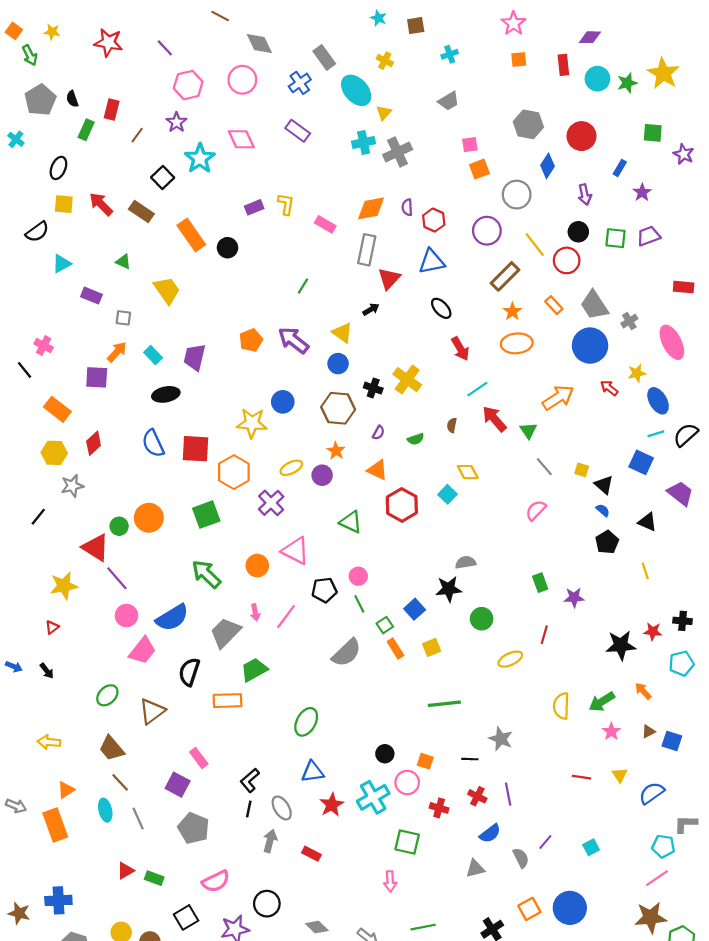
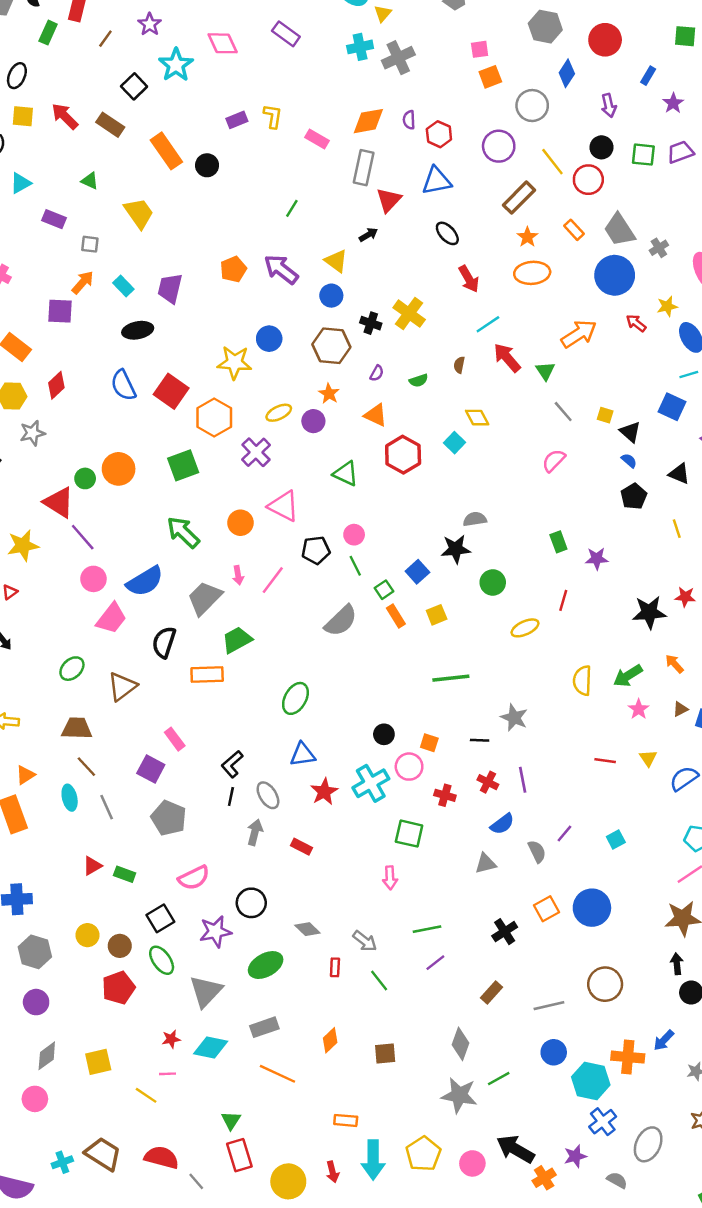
red square: (196, 449) -> (171, 391), turned 32
brown trapezoid: (112, 748) -> (77, 728), turned 132

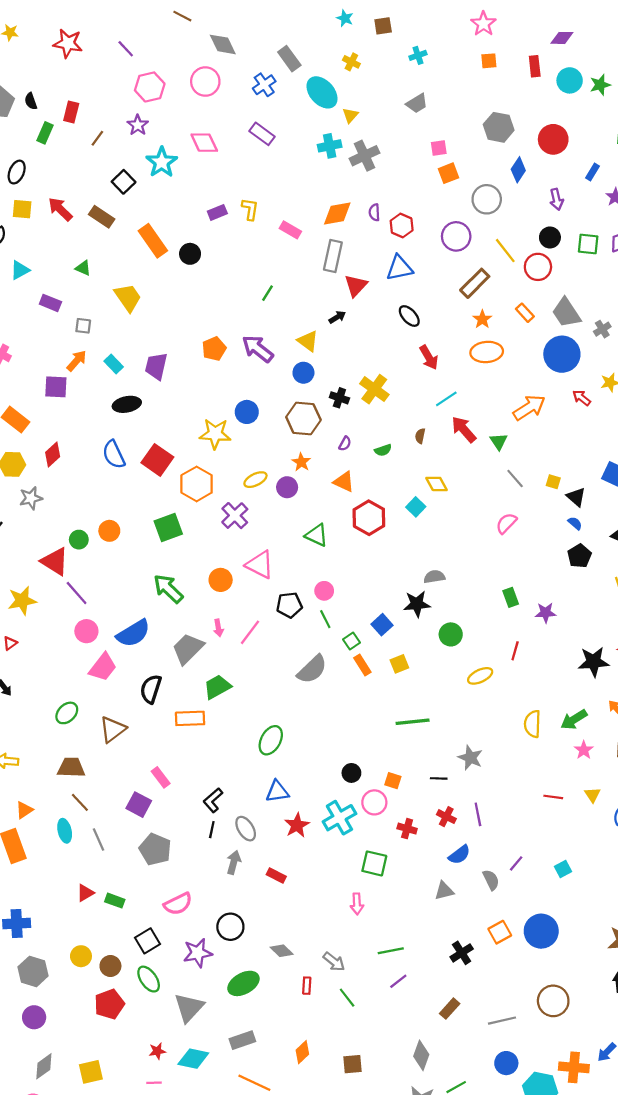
orange circle: (119, 469) -> (109, 531), size x0.7

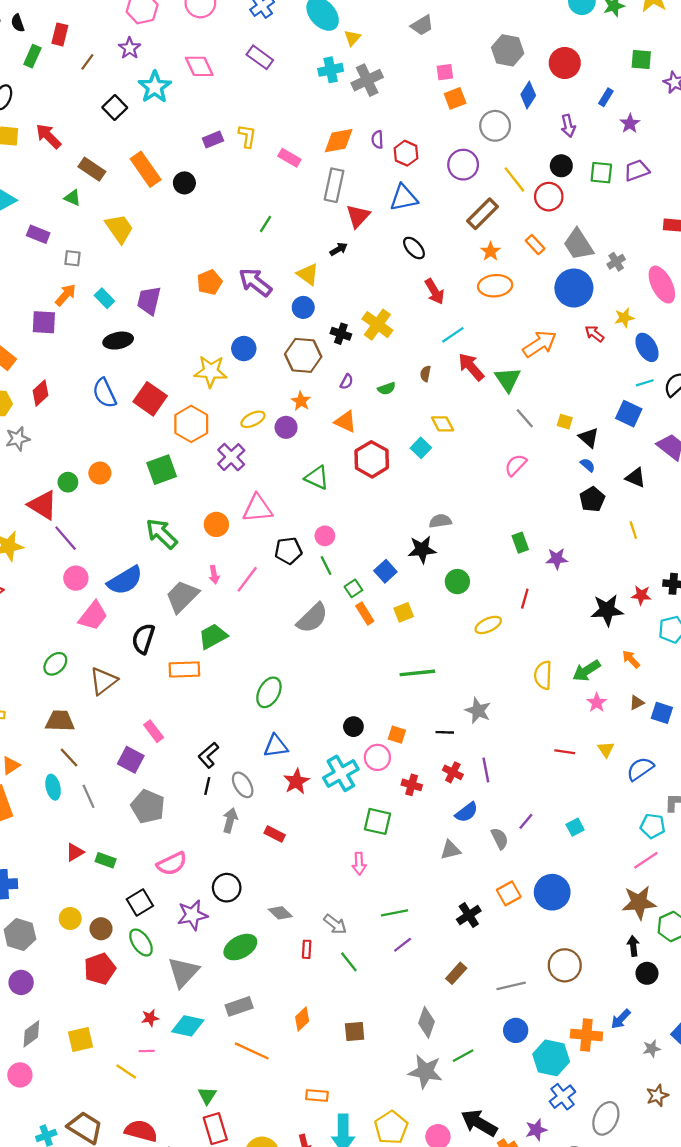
brown rectangle: (102, 217) -> (92, 169), moved
green triangle: (499, 441) -> (508, 379), size x1.4
pink triangle: (260, 565) -> (257, 508), turned -32

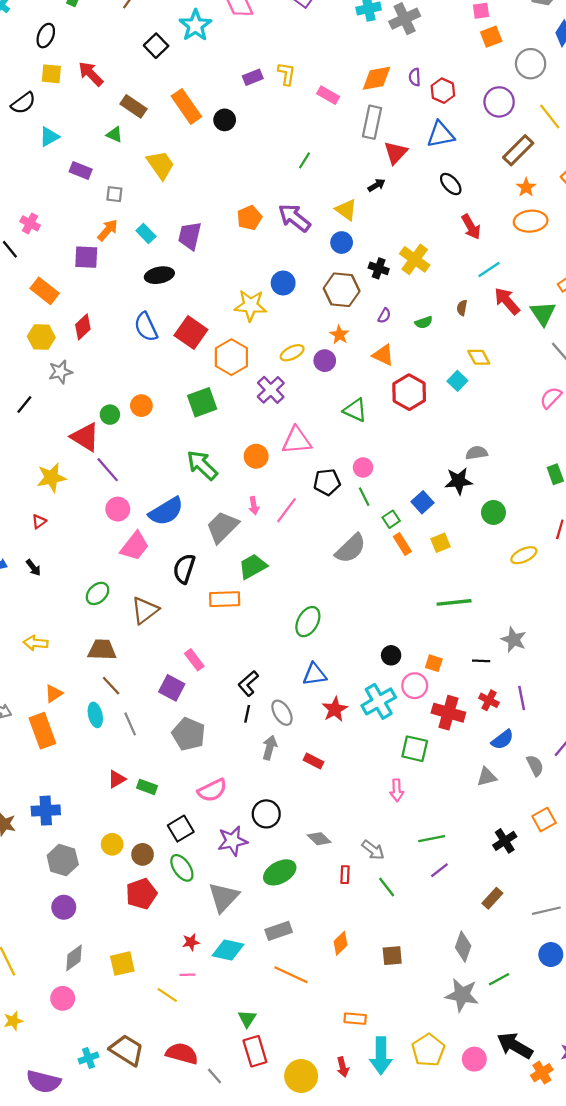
red cross: (412, 785) -> (448, 713), size x1.6

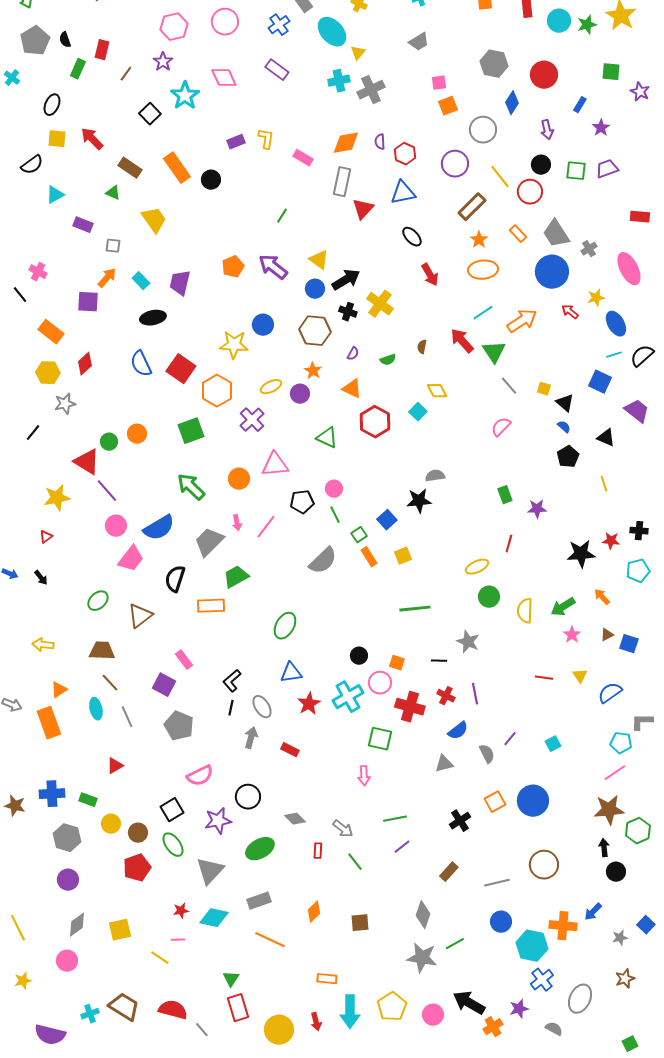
black arrow: (376, 185) -> (346, 280), moved, size x1.8
cyan line: (489, 270) -> (483, 313), moved
green circle: (493, 512) -> (489, 597), moved
green rectangle: (147, 787) -> (88, 800), moved

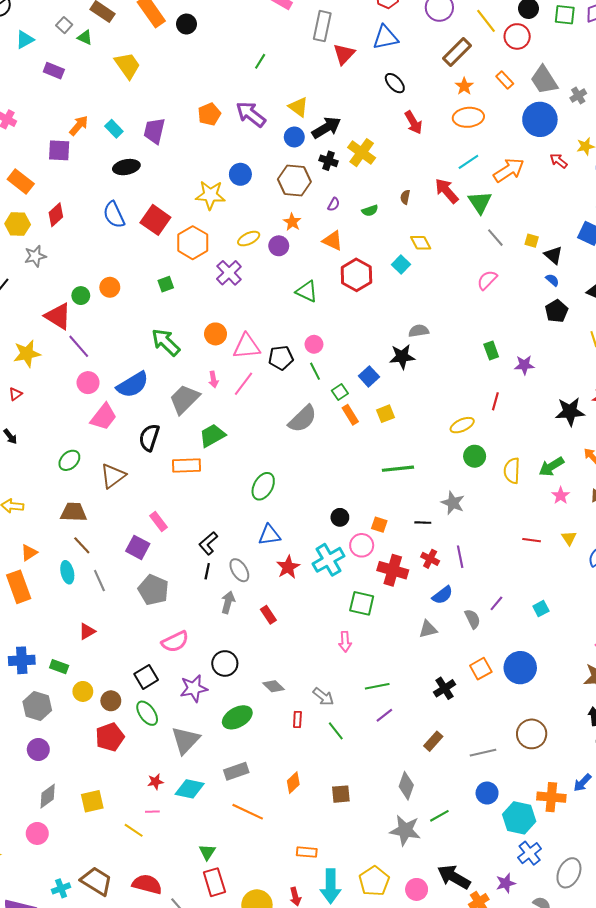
gray square: (113, 246) -> (64, 25), moved, turned 35
green square: (191, 431) -> (166, 284), size x0.6
pink triangle: (275, 465) -> (247, 346), moved
red rectangle: (290, 750) -> (268, 615), turned 30

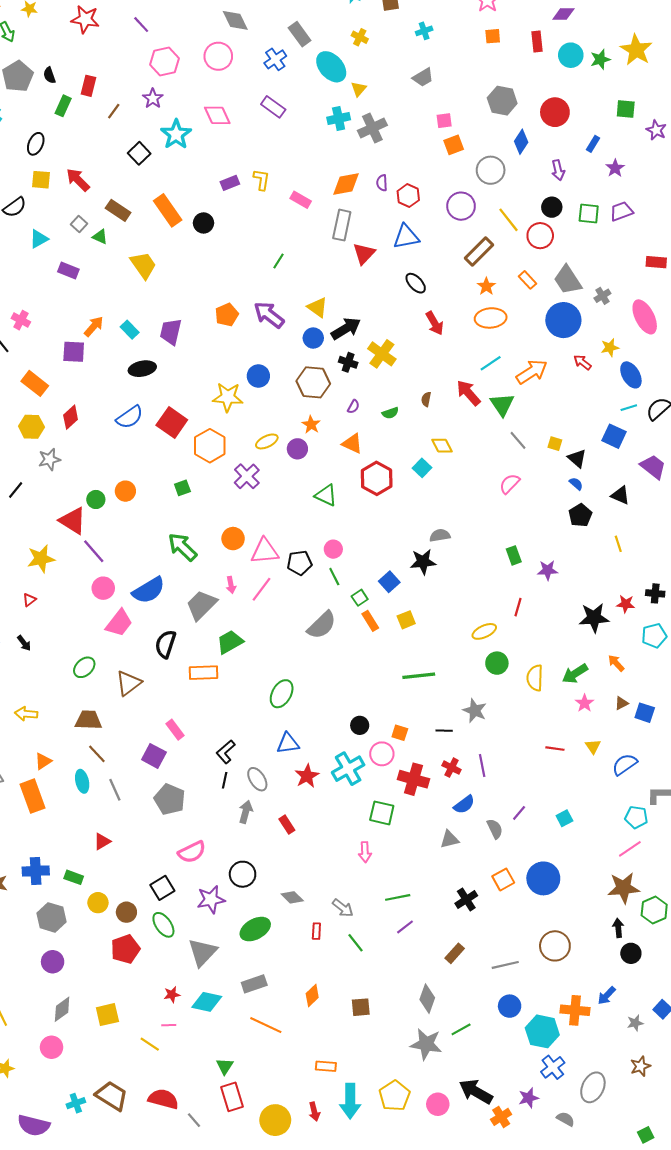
blue semicircle: (114, 215) -> (130, 417), turned -100

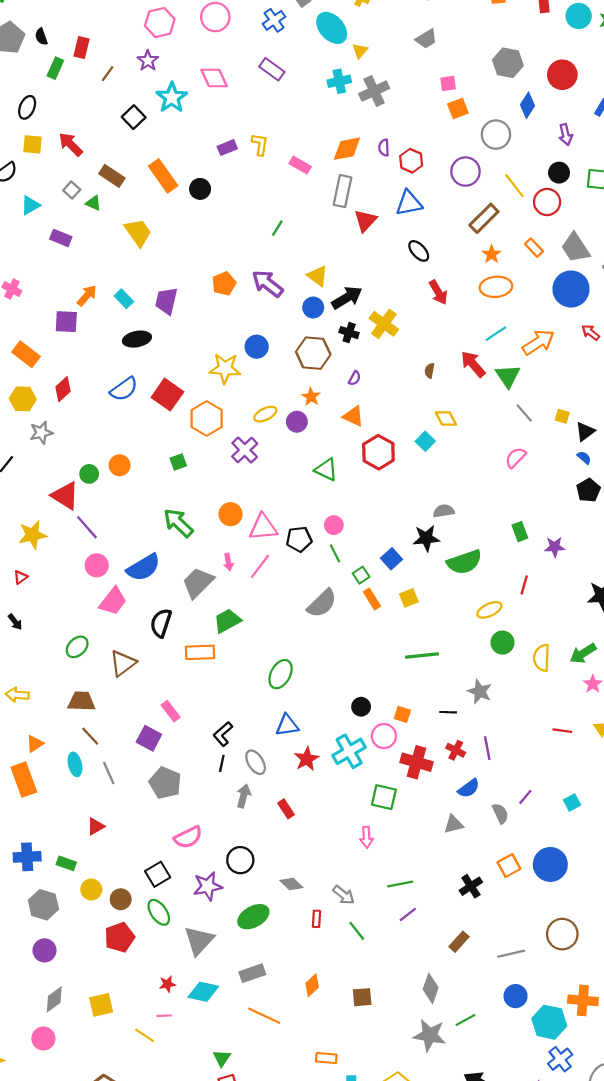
green semicircle: (390, 413) -> (464, 562), moved, size x2.0
black triangle: (577, 458) -> (585, 432), turned 42

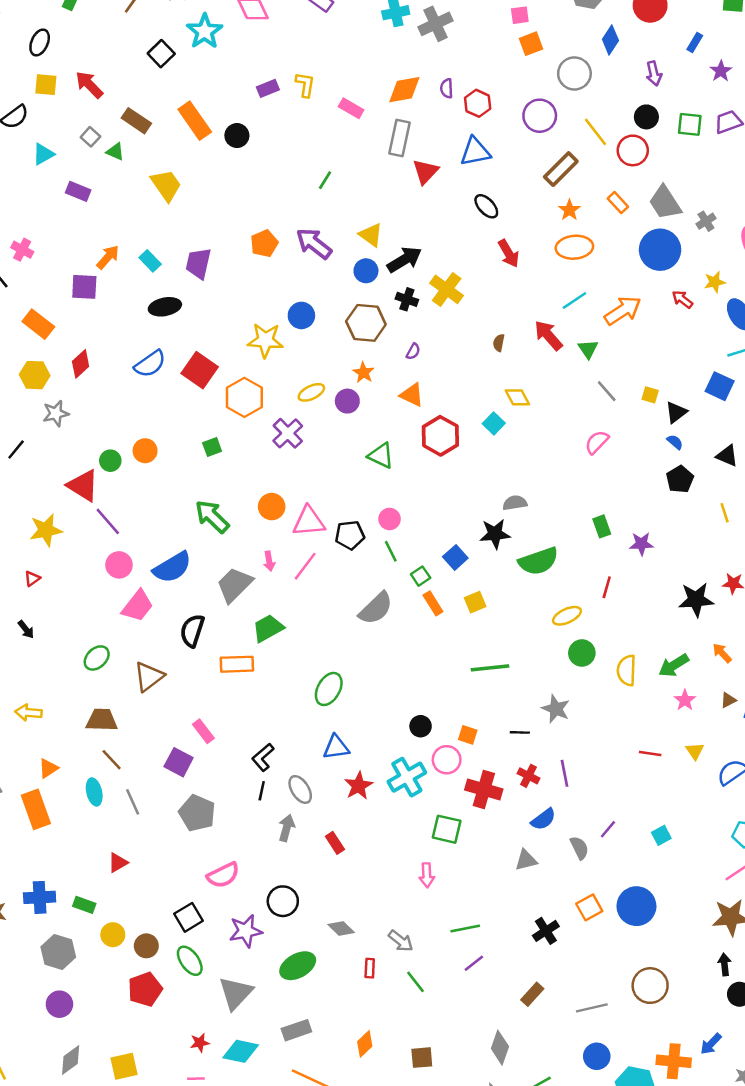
green triangle: (508, 376) -> (588, 349), size x0.7

